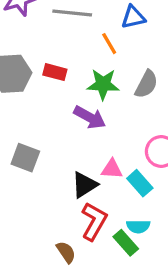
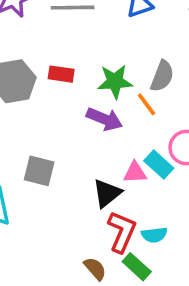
orange line: (109, 44) -> (147, 104), moved
cyan rectangle: (140, 183) -> (159, 165), moved
cyan semicircle: (138, 226) -> (154, 235), moved
green rectangle: (126, 243) -> (137, 267), moved

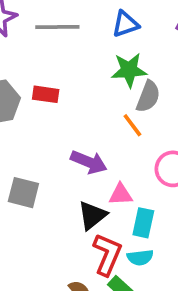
green star: (115, 82) -> (129, 70), moved
purple arrow: (104, 119) -> (89, 162), moved
cyan rectangle: (159, 165) -> (143, 223), moved, turned 60

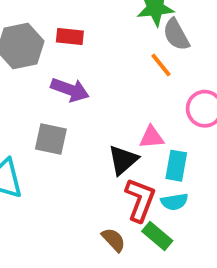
gray semicircle: (148, 96) -> (176, 35), turned 132
purple arrow: (89, 162) -> (70, 90), moved

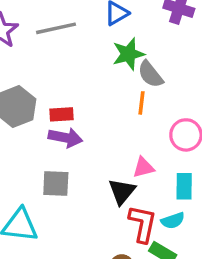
red rectangle: (70, 37) -> (62, 114), moved
orange line: (161, 65) -> (142, 103), turned 55
cyan rectangle: (176, 166) -> (184, 186), moved

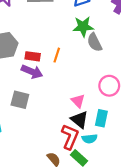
orange line: (142, 103) -> (57, 55), moved
pink triangle: (144, 167) -> (78, 101), turned 48
black triangle: (122, 191) -> (79, 120), moved, turned -42

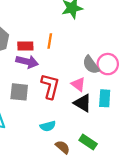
gray semicircle: (95, 42) -> (91, 65), moved
red L-shape: (70, 137) -> (50, 86), moved
cyan semicircle: (90, 139) -> (48, 126), moved

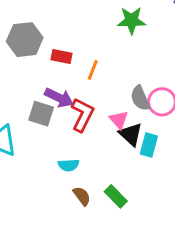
orange line: (50, 41) -> (93, 70), moved
purple arrow: (27, 62) -> (59, 98), moved
black triangle: (83, 103) -> (131, 134), moved

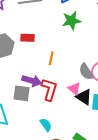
red rectangle: (61, 57) -> (28, 38), moved
cyan semicircle: (69, 165) -> (46, 125), turned -112

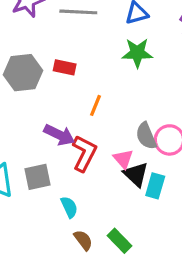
gray square: (22, 93) -> (38, 177), moved, turned -30

